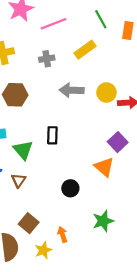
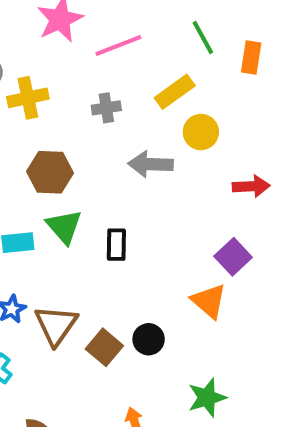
yellow circle: (106, 92) -> (201, 132), moved
green triangle: (23, 150) -> (64, 227), moved
brown triangle: (19, 180) -> (56, 325), size x1.6
brown square: (29, 223) -> (104, 347), moved

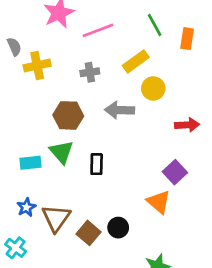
brown hexagon: (50, 172) -> (68, 115), moved

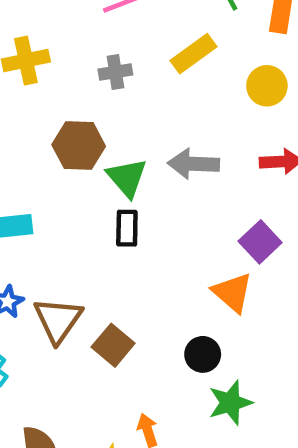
yellow circle: (153, 88) -> (267, 86), moved
gray arrow: (120, 110) -> (193, 164), moved
green triangle: (61, 152) -> (127, 178), moved
black circle: (118, 228) -> (203, 354), moved

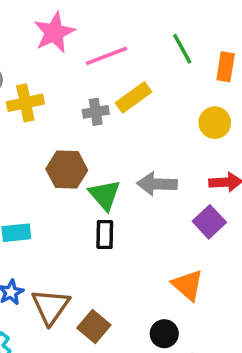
yellow rectangle: (193, 54) -> (134, 97), moved
purple square: (260, 242) -> (209, 222), moved

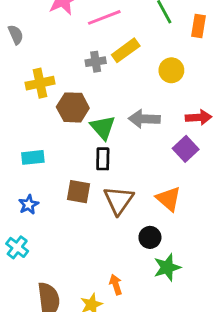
yellow cross: (25, 103) -> (40, 83), moved
yellow circle: (215, 123) -> (171, 70), moved
brown triangle: (51, 307) -> (119, 200), moved
brown square: (94, 326) -> (79, 192), moved, turned -30

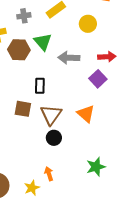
gray cross: (96, 62) -> (24, 16), moved
green triangle: (103, 127) -> (43, 42), moved
black circle: (150, 237) -> (54, 138), moved
green star: (167, 267) -> (96, 167), moved

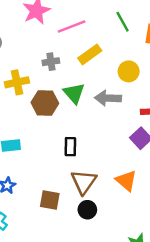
gray arrow: (69, 58) -> (108, 98), moved
brown square: (23, 109) -> (50, 200), moved

